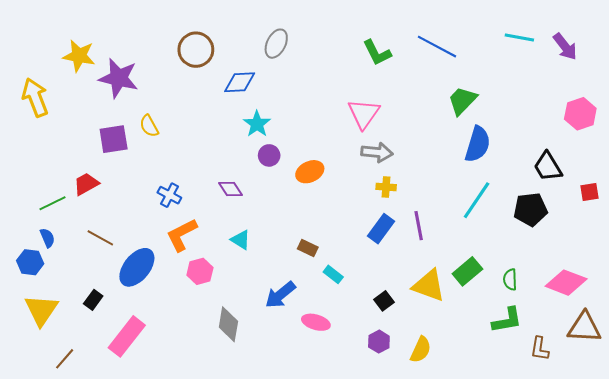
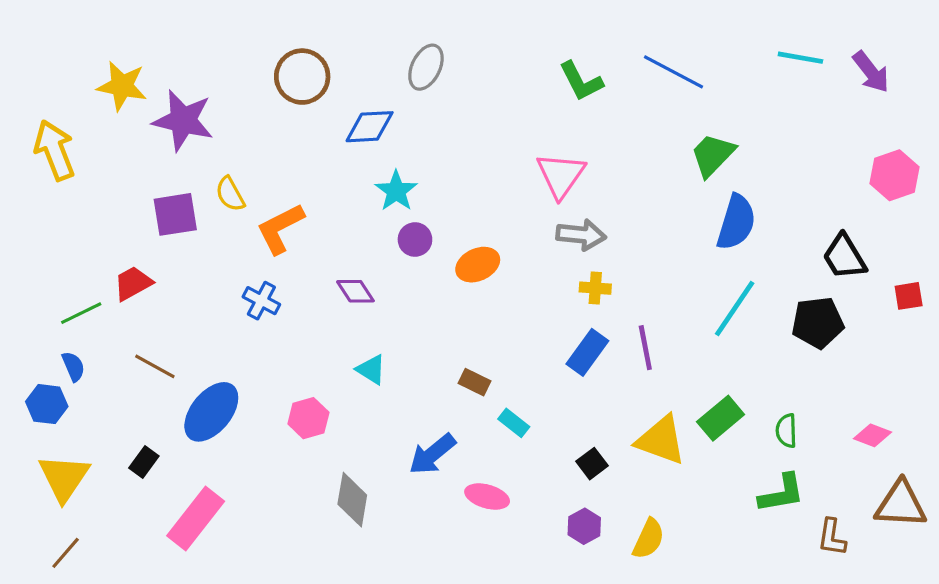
orange L-shape: (182, 235) -> (280, 229), moved
pink diamond: (566, 283) -> (873, 435), size x0.6
brown line: (65, 359) -> (66, 553), moved

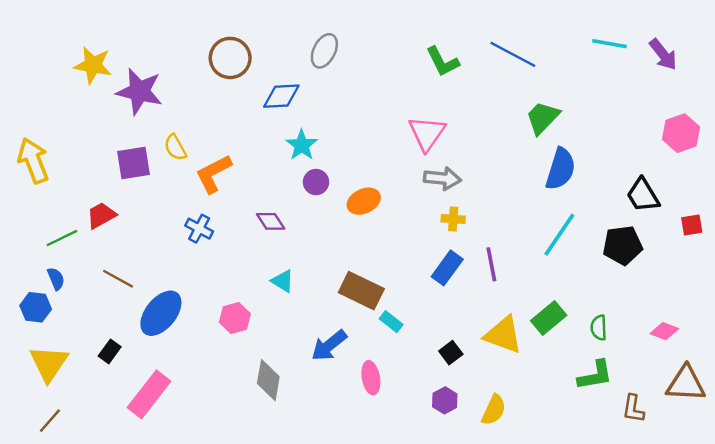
yellow arrow: (55, 150) -> (33, 161), moved
brown rectangle: (475, 382) -> (361, 291), size x1.8
pink ellipse: (487, 496) -> (371, 378), turned 64

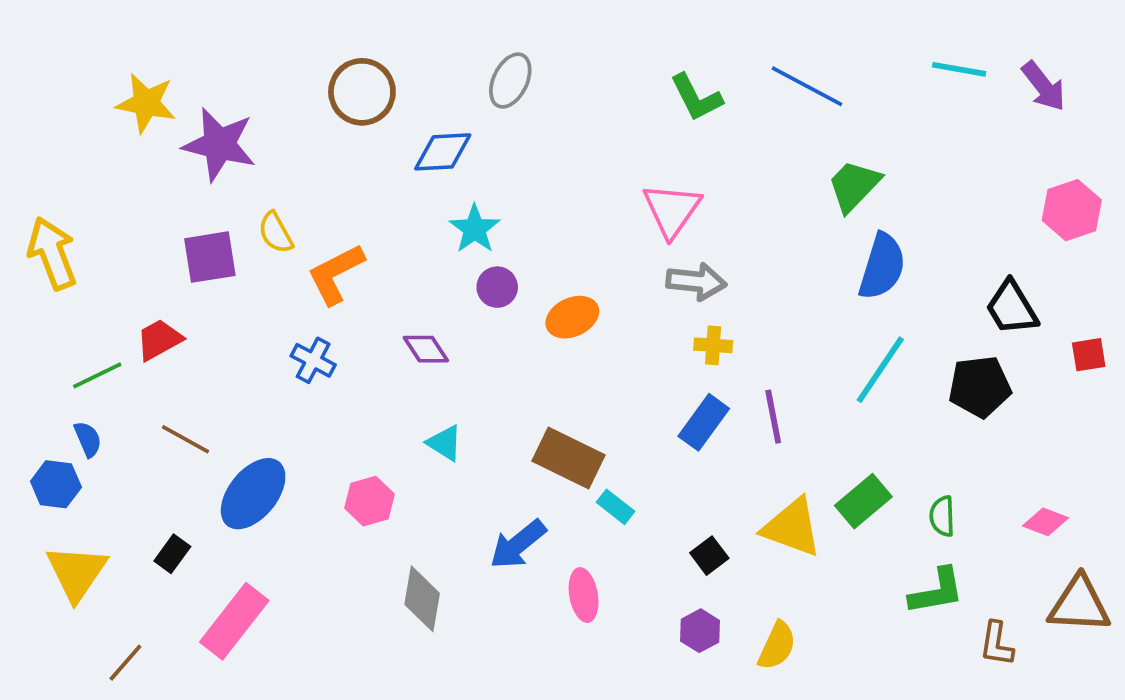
brown line: (50, 421) -> (125, 663), moved

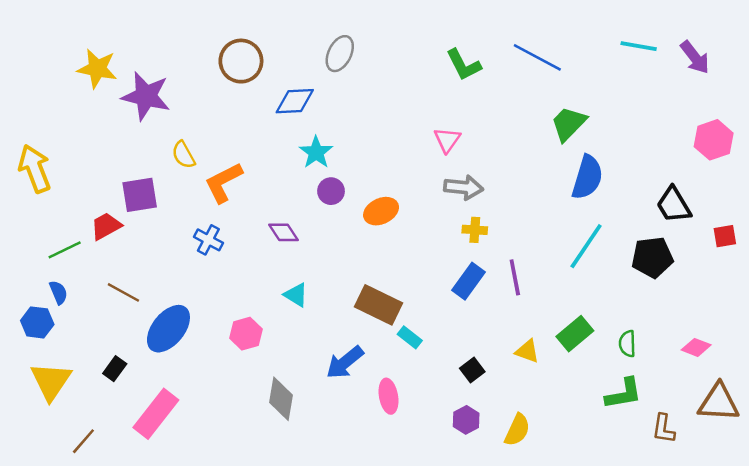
pink triangle: (672, 210) -> (447, 140), size x0.7
purple square: (210, 257) -> (140, 195), moved
yellow triangle: (792, 527) -> (527, 351), size x0.6

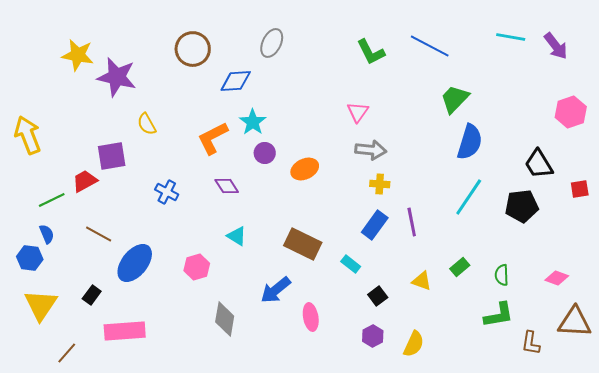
orange L-shape: (223, 182) -> (213, 138), moved
green rectangle: (575, 334) -> (460, 267), size x0.7
cyan rectangle: (410, 337) -> (351, 264), moved
pink rectangle: (156, 414) -> (125, 331), turned 48

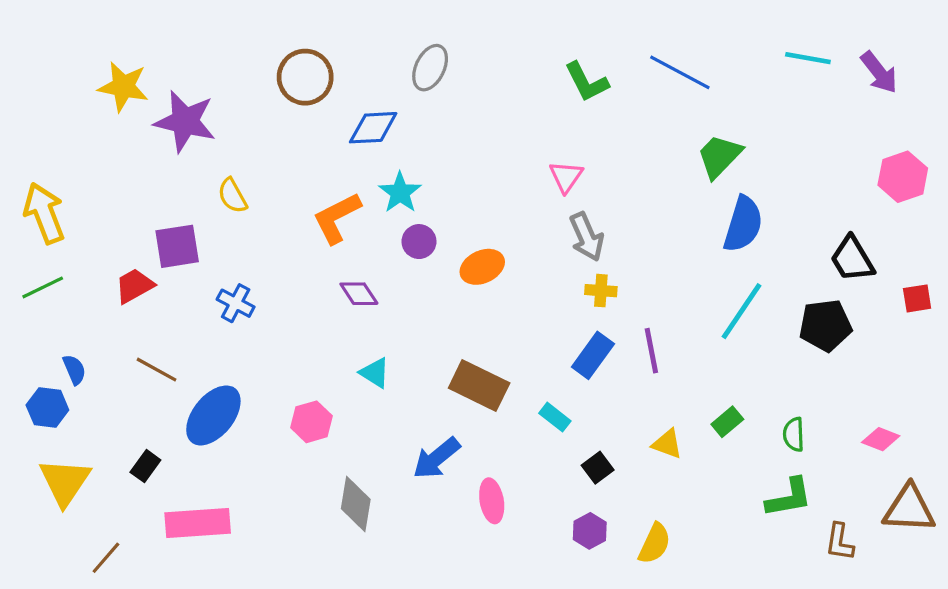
gray arrow: (371, 150) -> (587, 237), turned 60
blue cross: (167, 192) -> (236, 303), moved
green line: (52, 200) -> (43, 287), moved

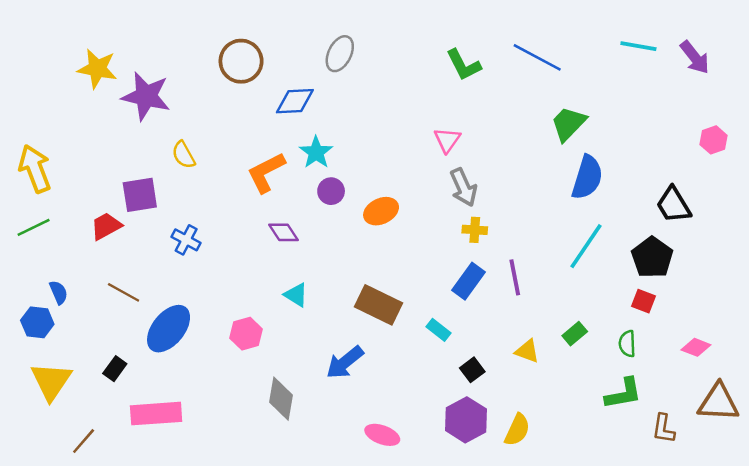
pink hexagon: (903, 177) -> (713, 140), size x0.7
red square: (917, 298) -> (643, 301), moved, turned 30
black pentagon: (825, 325) -> (652, 257), turned -30
pink ellipse: (492, 501) -> (382, 435), moved, turned -60
purple hexagon: (590, 531) -> (466, 420), size x1.6

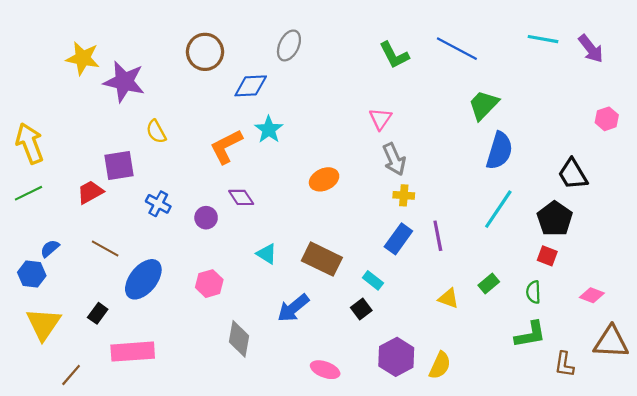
purple circle: (331, 191) -> (206, 218), moved
blue semicircle: (59, 292) -> (50, 248), turned -108
cyan triangle: (296, 295) -> (267, 254), moved
black square: (472, 370) -> (361, 309), moved

